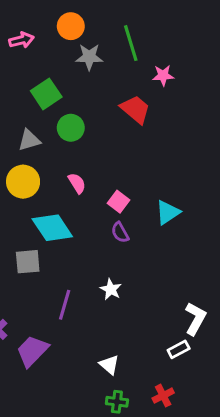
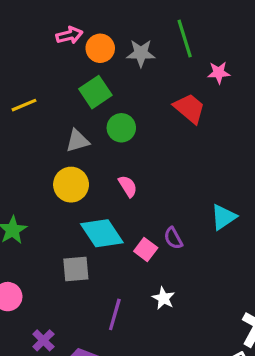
orange circle: (71, 26) -> (100, 48), moved
pink square: (118, 202) -> (146, 250), moved

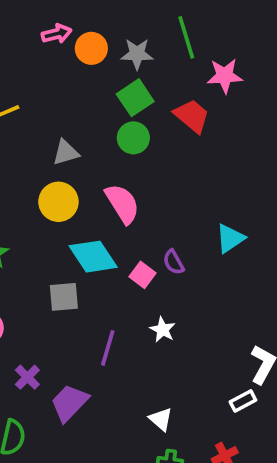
pink star: (219, 73) -> (225, 76), size x1.4
green square: (95, 92) -> (135, 98), moved
green circle: (121, 128) -> (133, 138), moved
pink semicircle: (128, 186) -> (122, 204), size x1.6

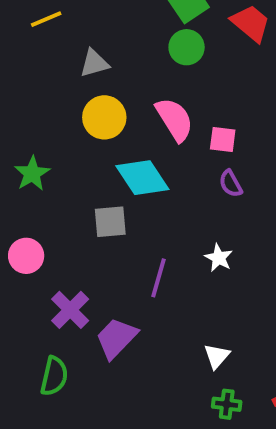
gray triangle: (66, 152) -> (94, 63), moved
pink square: (142, 275) -> (223, 139), moved, turned -30
purple cross: (27, 377) -> (70, 310), size x1.4
white triangle: (161, 419) -> (217, 356), turned 30

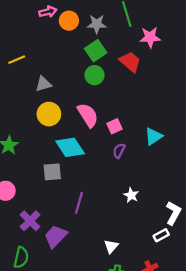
pink square: (223, 139) -> (115, 126), turned -32
purple semicircle: (231, 184) -> (119, 151), turned 56
white star: (219, 258) -> (131, 195), moved

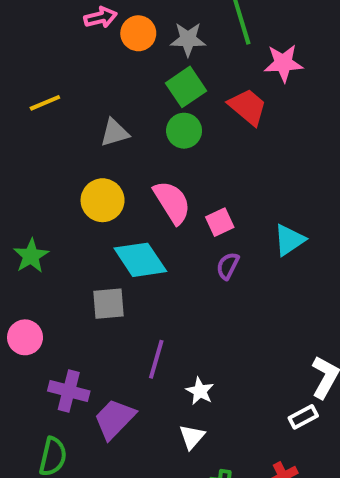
gray triangle: (43, 84) -> (114, 133), moved
white star: (131, 195) -> (200, 391), moved
purple cross: (30, 221) -> (69, 391), turned -30
white triangle: (111, 246) -> (192, 437), moved

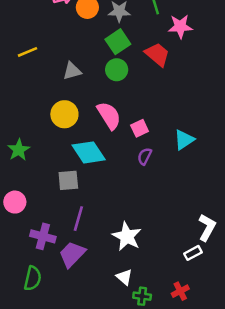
purple line: (156, 359) -> (78, 219), moved
white star: (200, 391) -> (127, 236), size x1.6
white triangle: (192, 437) -> (124, 277), moved, turned -30

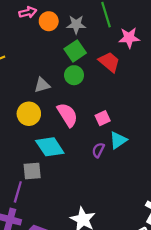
gray triangle: (72, 71) -> (42, 85), moved
pink square: (140, 128) -> (103, 118), moved
cyan triangle: (184, 140) -> (118, 140), moved
purple line: (78, 219) -> (18, 192), moved

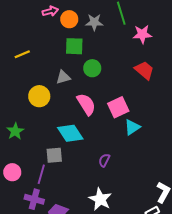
green square: (75, 51) -> (74, 46), moved, turned 36
red trapezoid: (109, 62) -> (144, 70), moved
yellow circle: (29, 114) -> (39, 96), moved
pink square: (103, 118) -> (118, 107), size x1.5
purple semicircle: (98, 150) -> (104, 160), moved

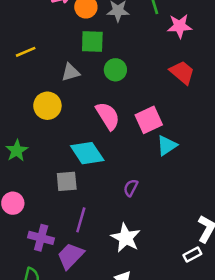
gray triangle: (63, 77) -> (71, 72), moved
purple line: (41, 174) -> (81, 220), moved

